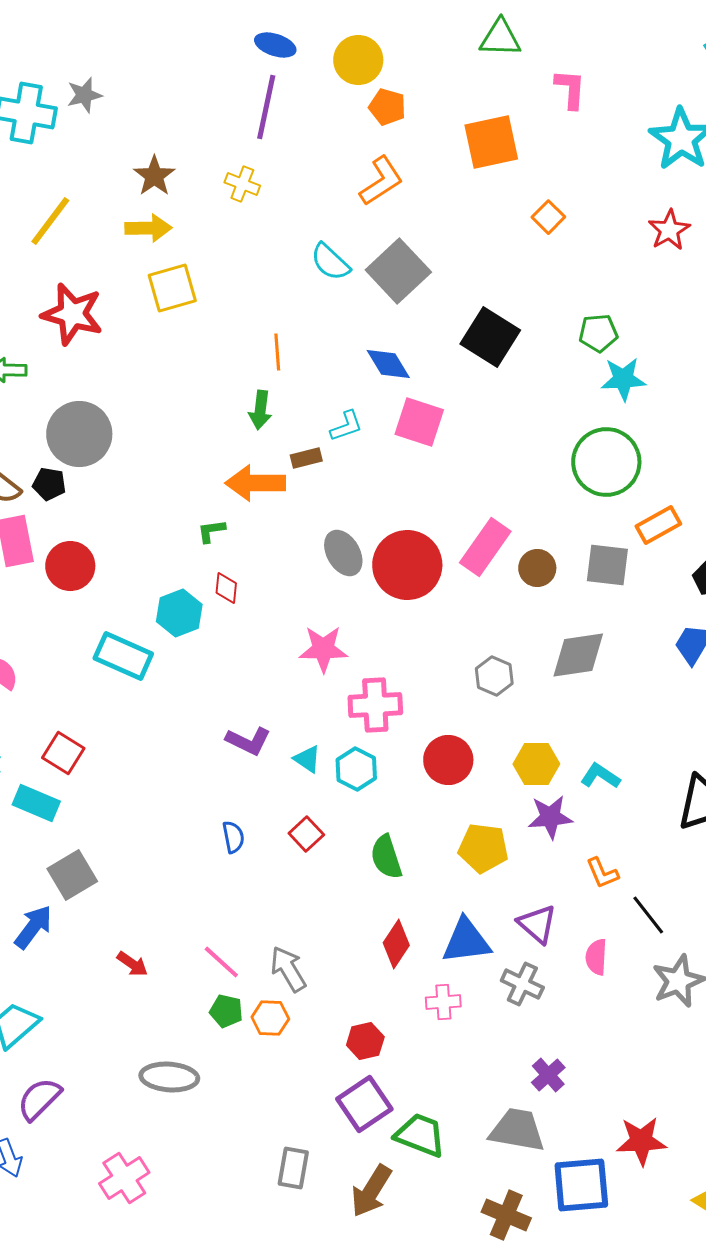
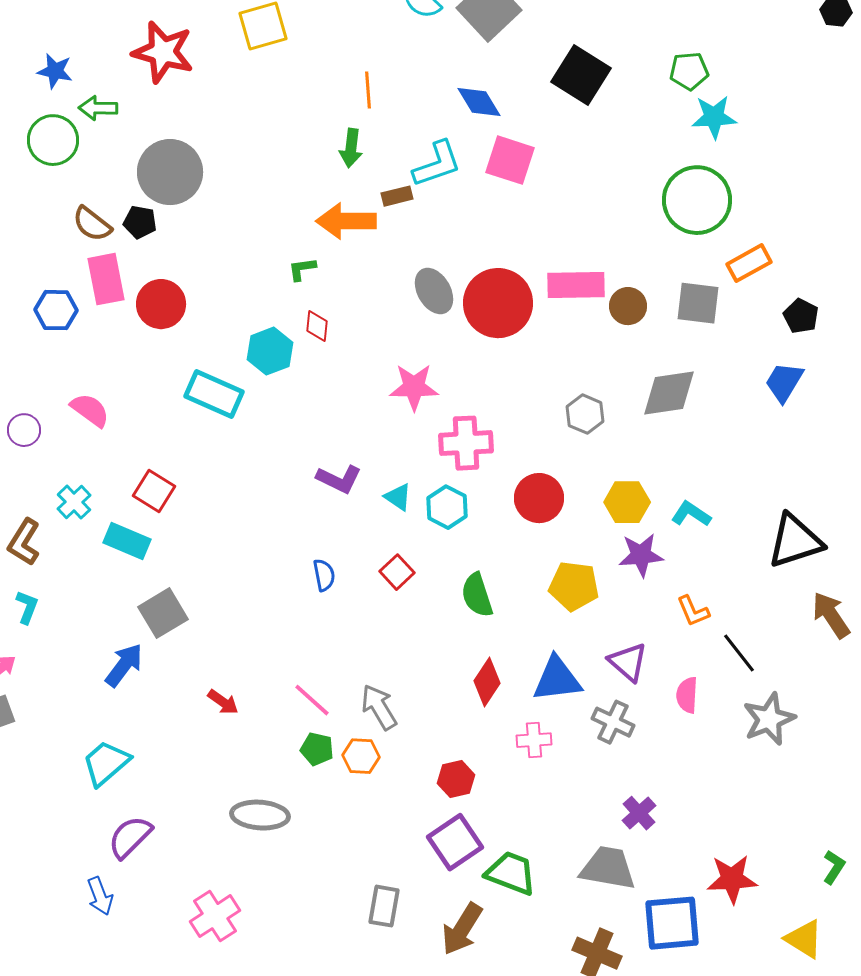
cyan L-shape: (346, 426) -> (437, 164), size x1.5
pink rectangle: (485, 547) -> (576, 285), turned 54

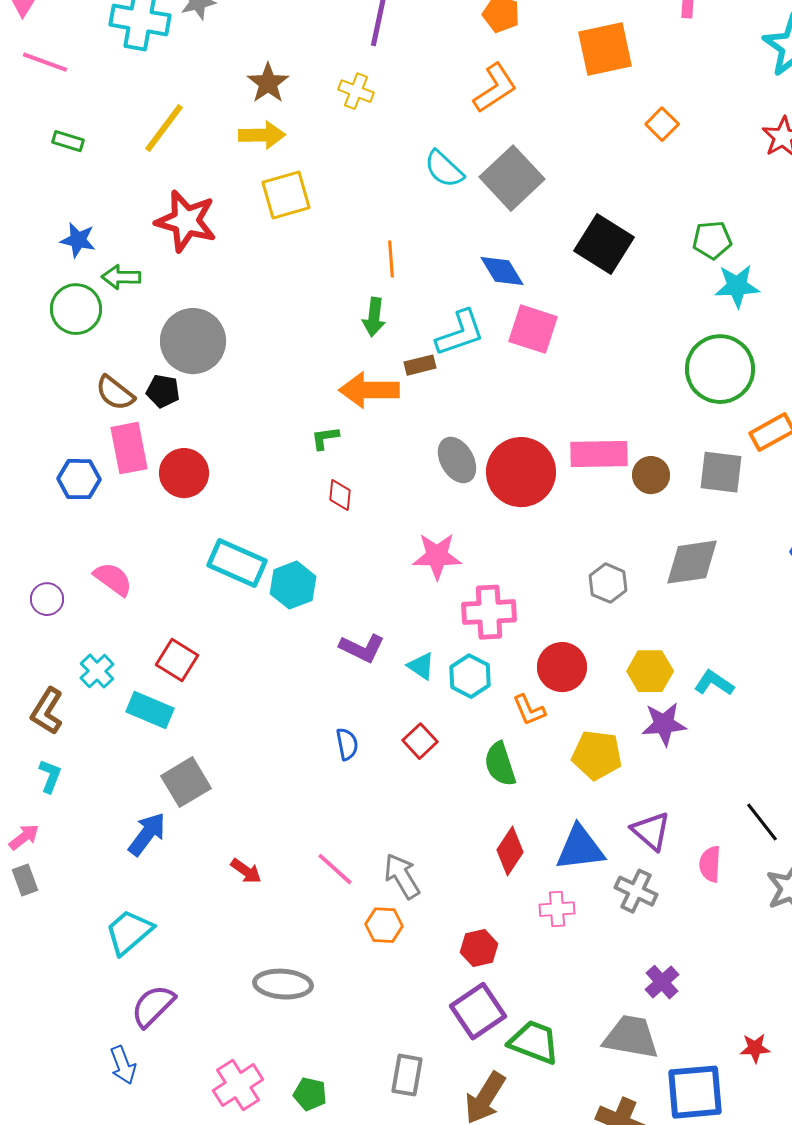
cyan hexagon: (270, 351) -> (293, 585), moved
orange L-shape: (693, 611) -> (529, 710), moved
green pentagon: (317, 749) -> (310, 1094), moved
red star: (732, 879) -> (755, 1048), size x0.6

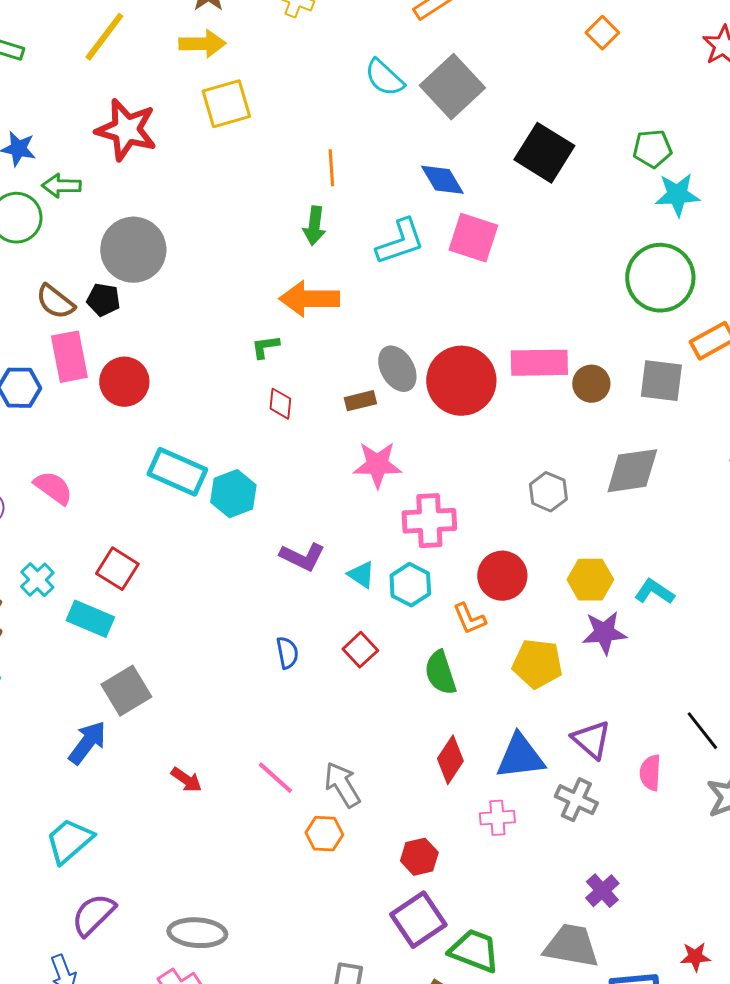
brown rectangle: (420, 365) -> (360, 401), moved
gray ellipse: (283, 984) -> (197, 933), moved

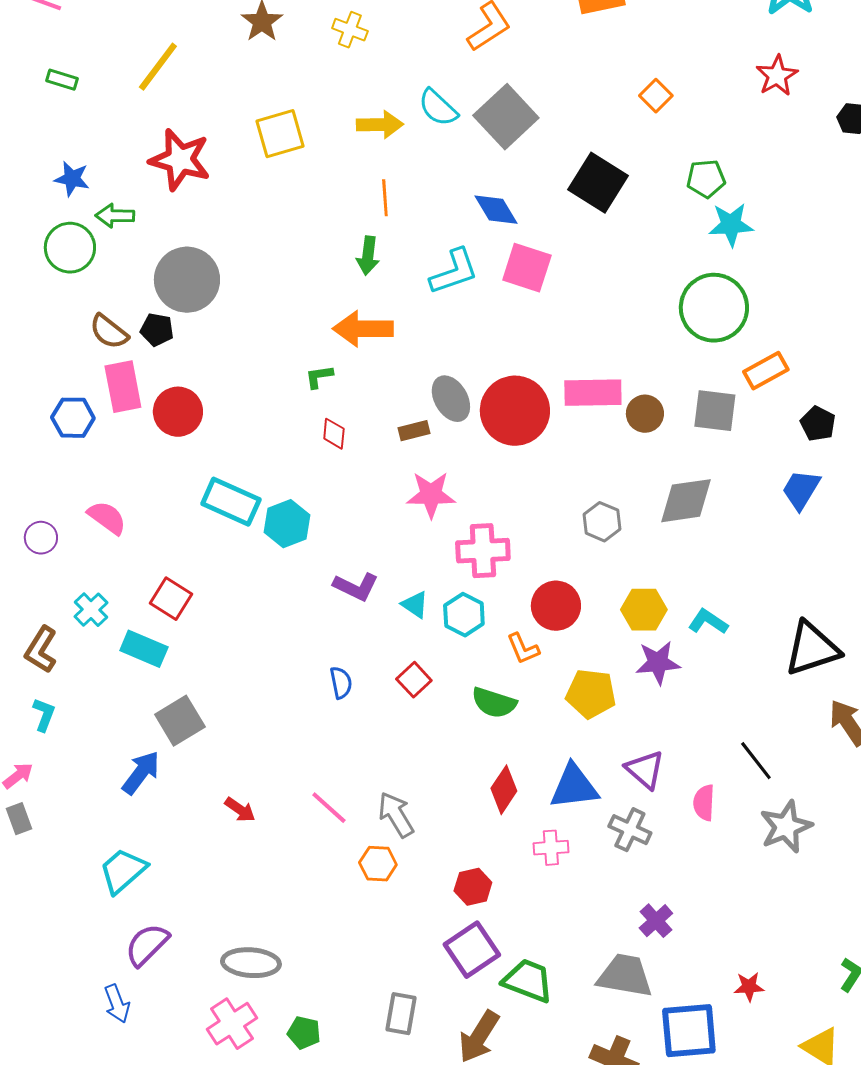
orange square: (602, 33) -> (656, 96), moved
yellow arrow: (202, 44) -> (380, 125), moved
green semicircle: (440, 673) -> (494, 703), turned -54

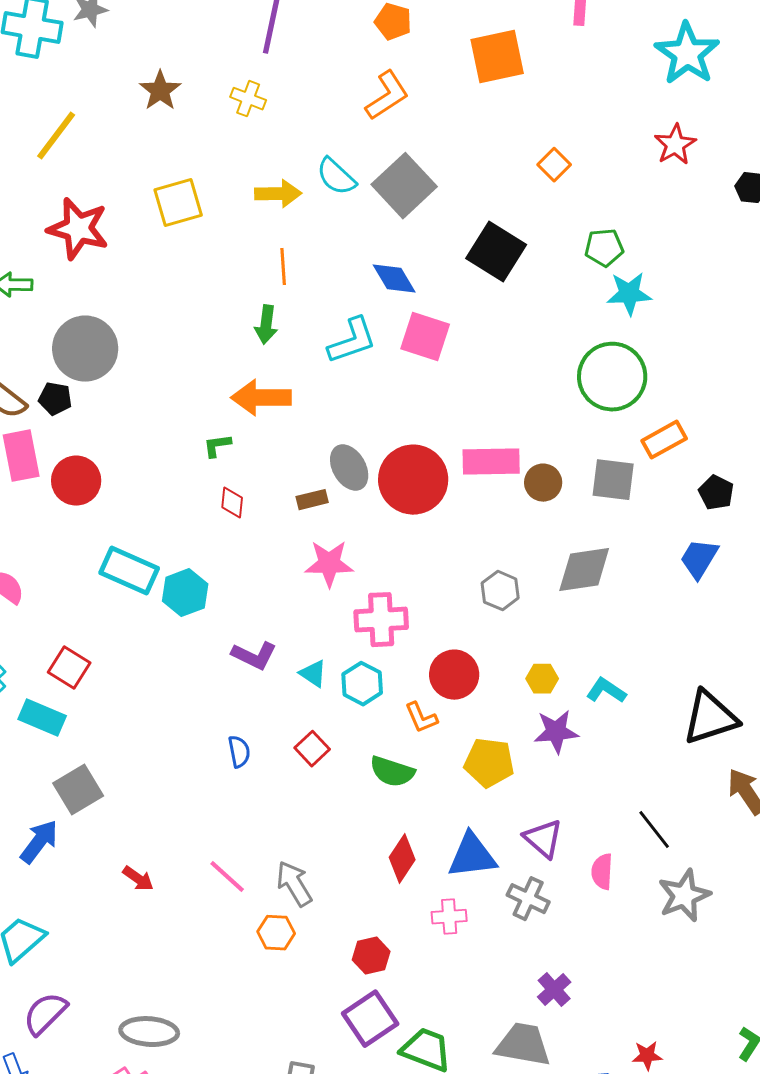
yellow hexagon: (644, 610) -> (542, 679), size x0.7

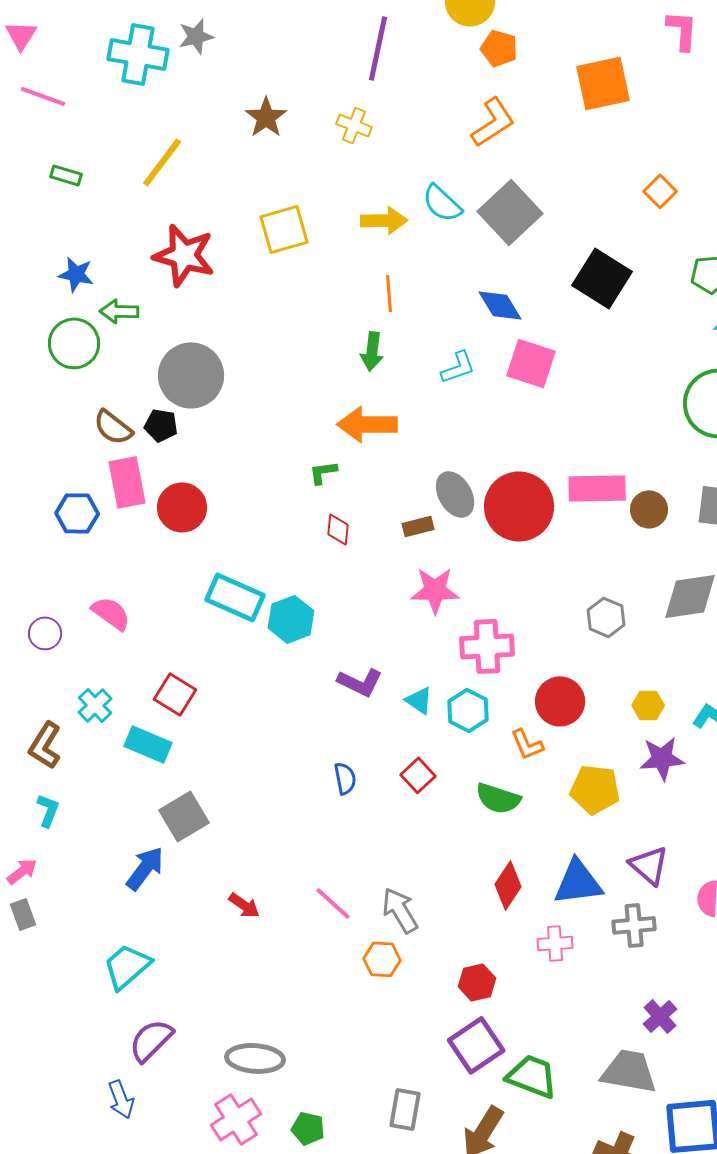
cyan L-shape: (352, 341) -> (458, 367), size x0.7
gray cross: (528, 899) -> (634, 925), turned -30

